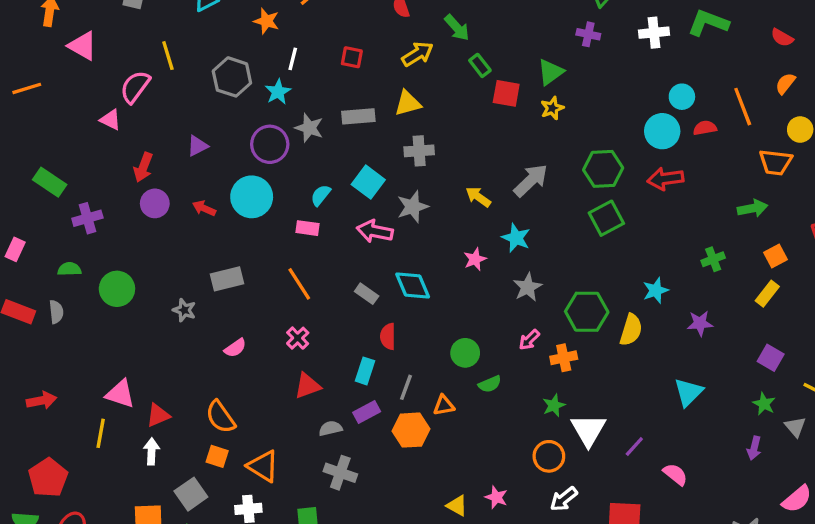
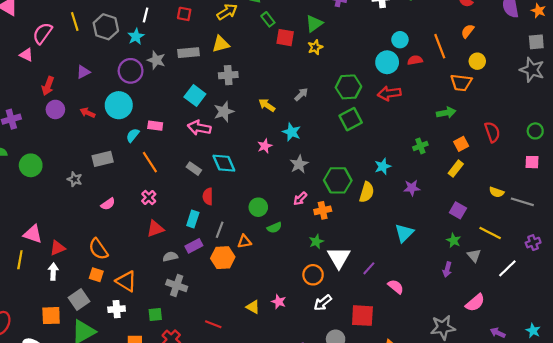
yellow line: (168, 56) -> (75, 21), moved
gray arrow: (531, 180) -> (301, 94), size x0.6
cyan semicircle: (321, 195) -> (133, 135), moved

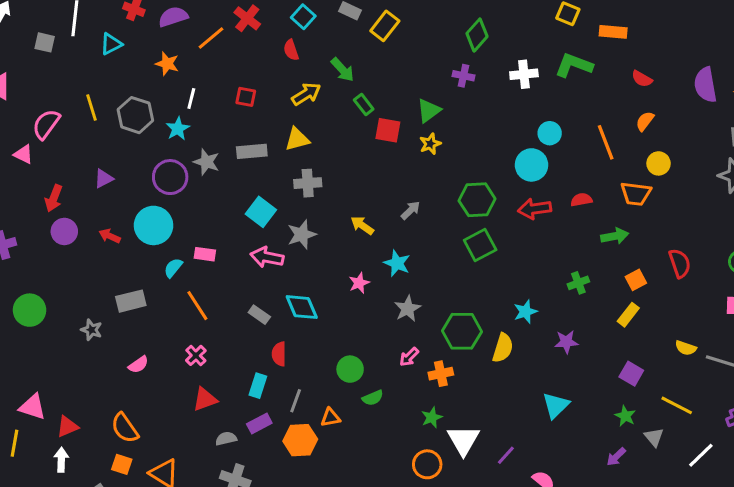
red semicircle: (415, 60) -> (581, 200), moved
purple arrow: (447, 269) -> (616, 457), turned 32

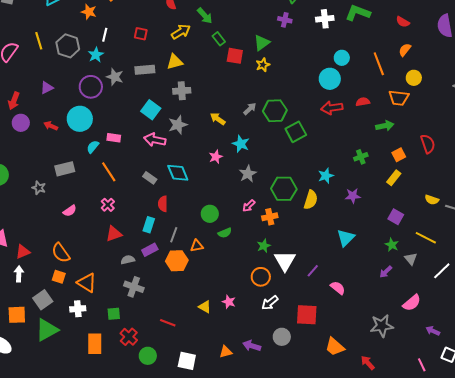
green hexagon: (477, 200) -> (275, 111), moved

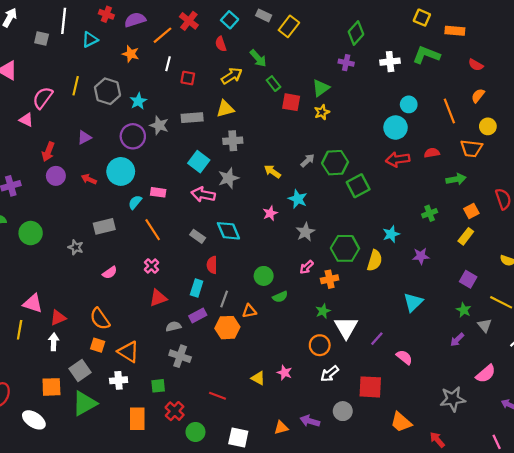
white line: (105, 35) -> (168, 64), moved
yellow line: (39, 41) -> (76, 86), turned 30

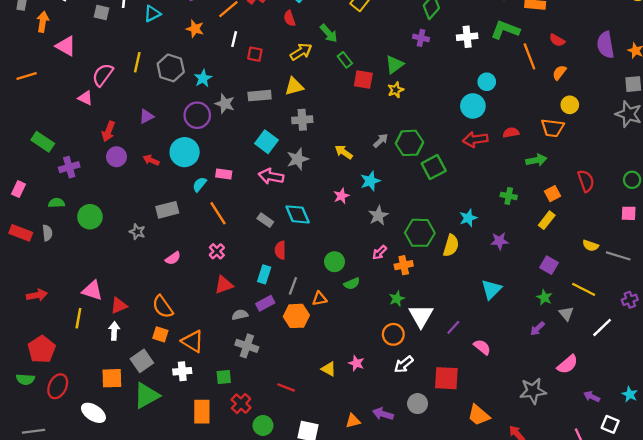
orange line: (449, 111) -> (529, 56), moved
cyan star: (298, 199) -> (370, 181), turned 30
green cross: (430, 213) -> (509, 196), turned 32

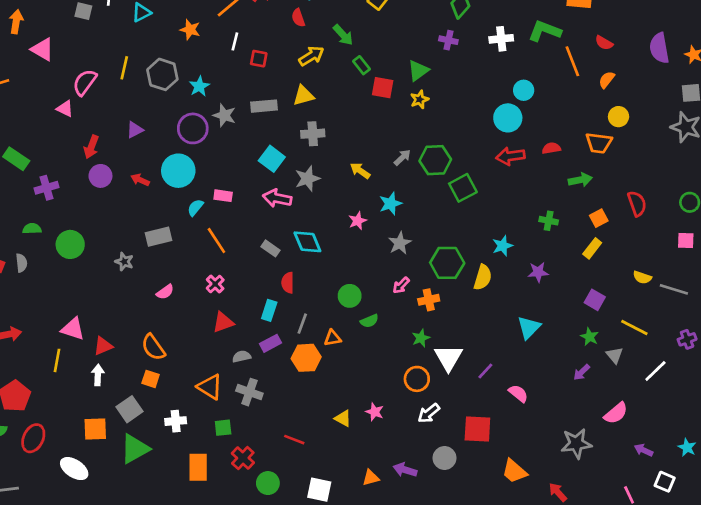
orange triangle: (193, 341) -> (210, 387), moved

